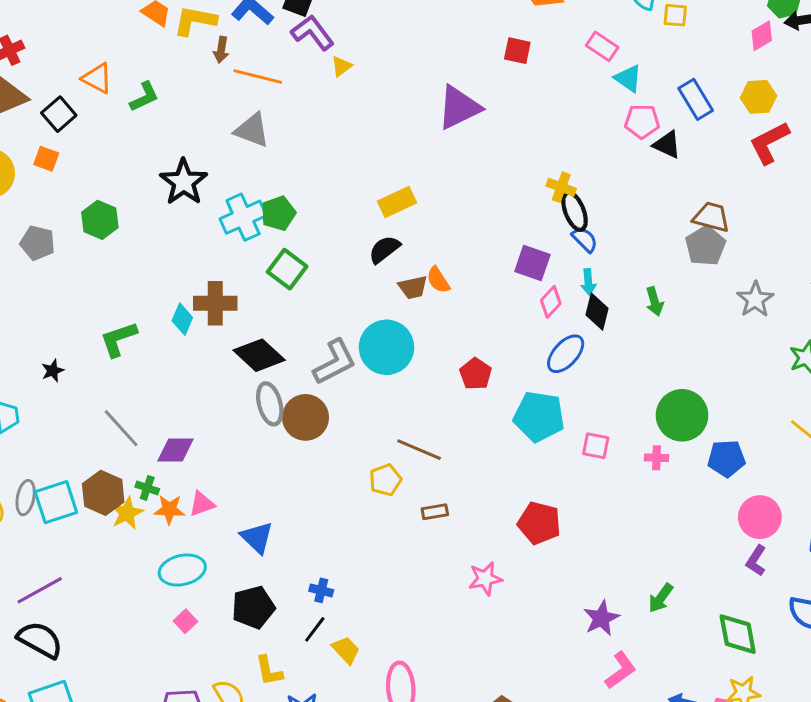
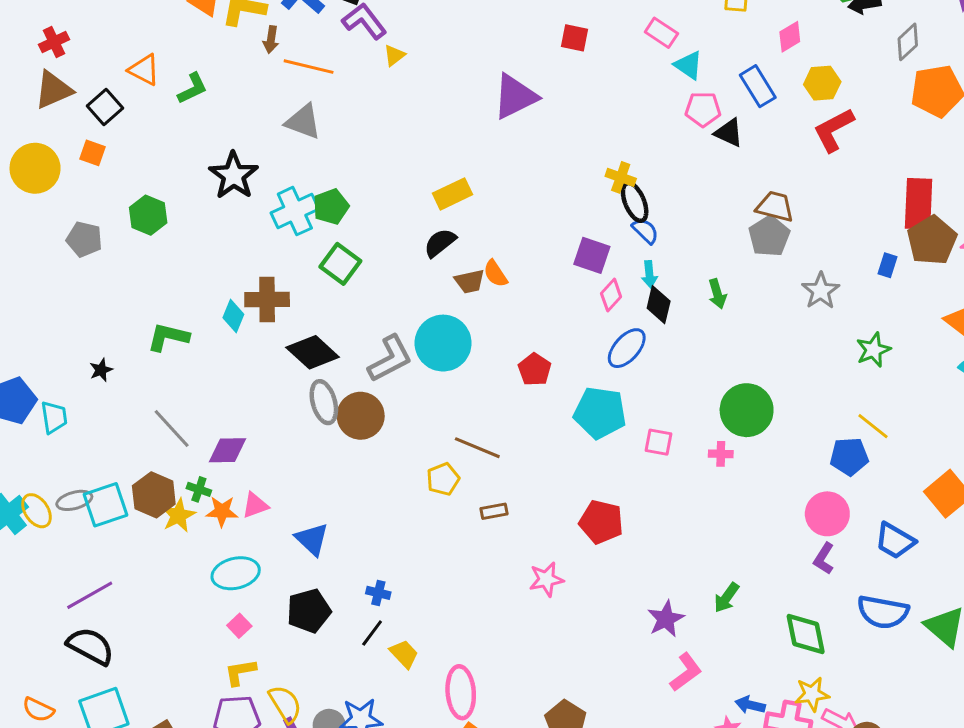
pink diamond: (762, 36) -> (790, 37), moved
green L-shape: (119, 339) -> (168, 337), turned 33
blue pentagon: (726, 458) -> (849, 456), moved
gray ellipse: (26, 498) -> (74, 500), turned 64
yellow L-shape: (269, 671) -> (240, 672), moved, turned 92

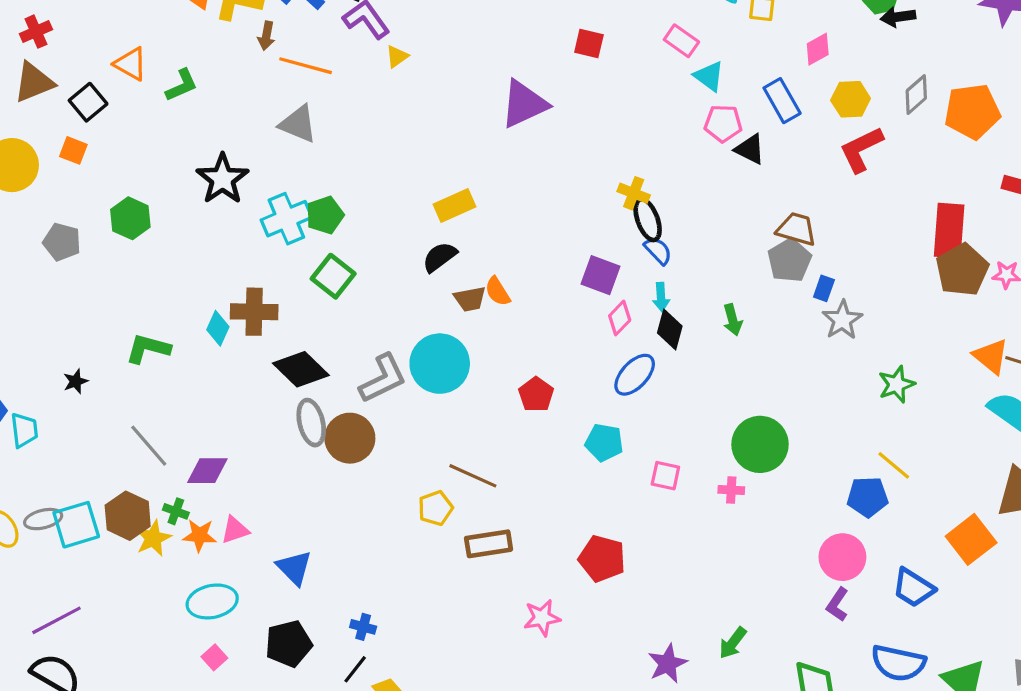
gray diamond: (908, 42) -> (916, 95), moved
blue rectangle: (887, 265) -> (824, 288), moved
cyan pentagon: (600, 413) -> (604, 442), size x0.7
brown rectangle: (494, 511) -> (489, 544), size x1.6

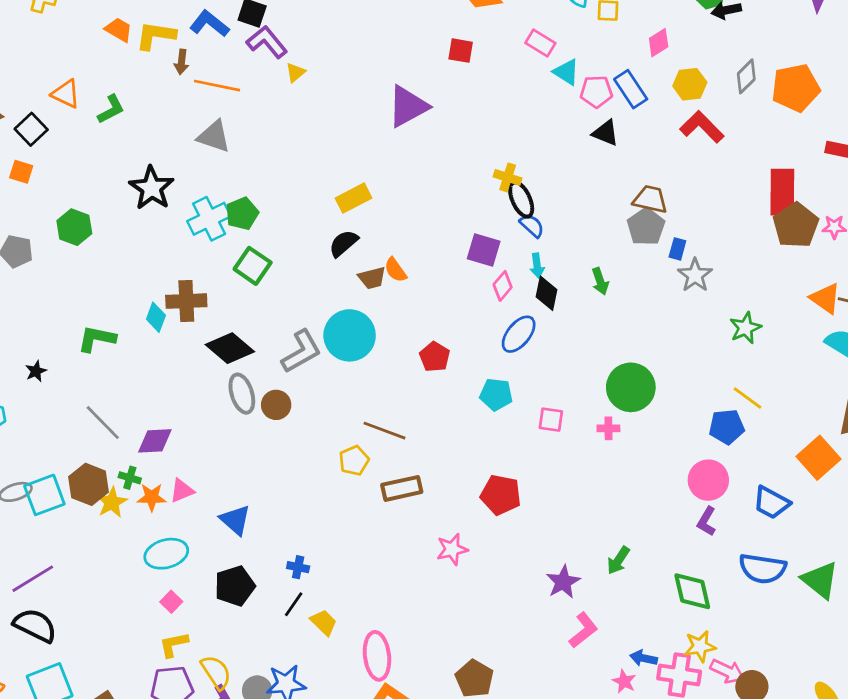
pink pentagon: (723, 123) -> (596, 92), moved
red L-shape: (861, 149) -> (702, 127), turned 75
brown circle: (350, 438) -> (276, 405), size x0.7

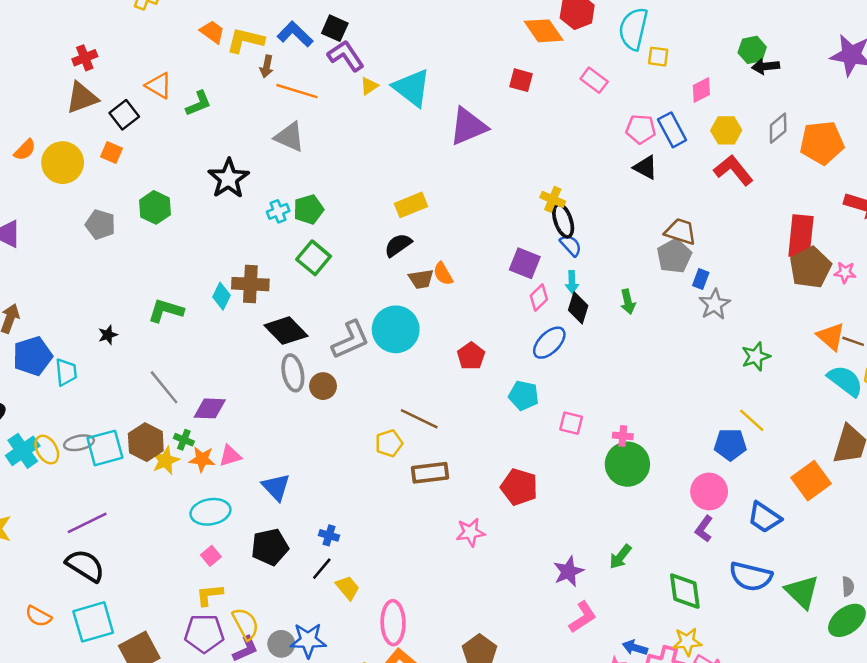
cyan triangle: (566, 72) -> (412, 88), moved, size x1.6
cyan cross: (209, 219) -> (278, 211), size x0.6
green circle: (631, 387) -> (627, 464), moved

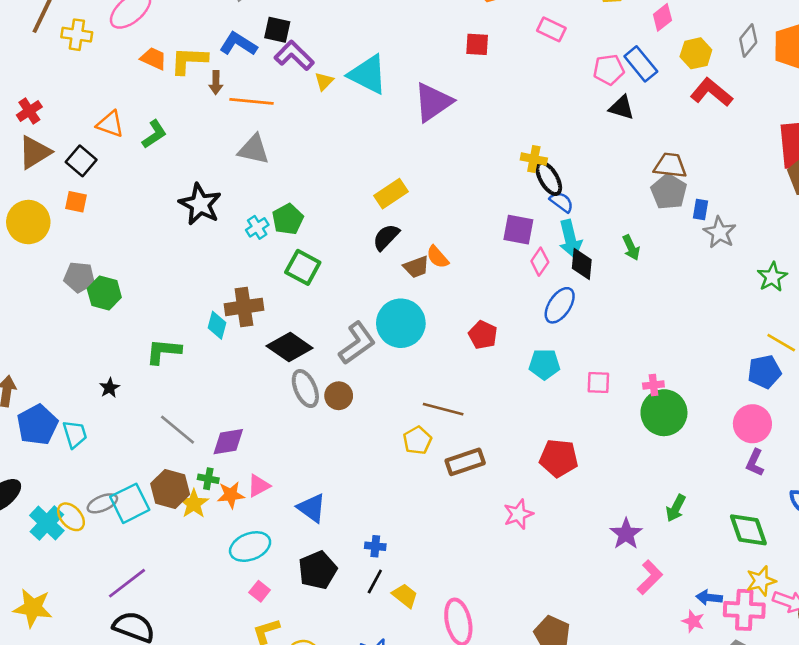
green hexagon: (155, 207) -> (104, 293), moved
cyan arrow: (572, 282) -> (570, 239), size x1.6

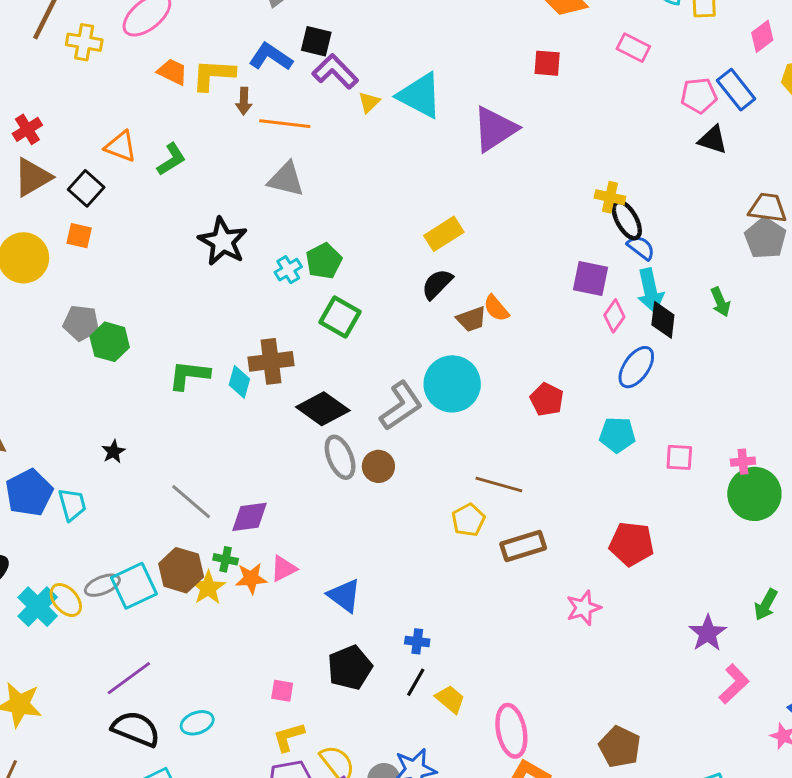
green L-shape: (163, 351) -> (189, 375), moved
cyan ellipse: (250, 547) -> (197, 723), moved, size x0.7
pink square: (260, 591) -> (282, 691), turned -30

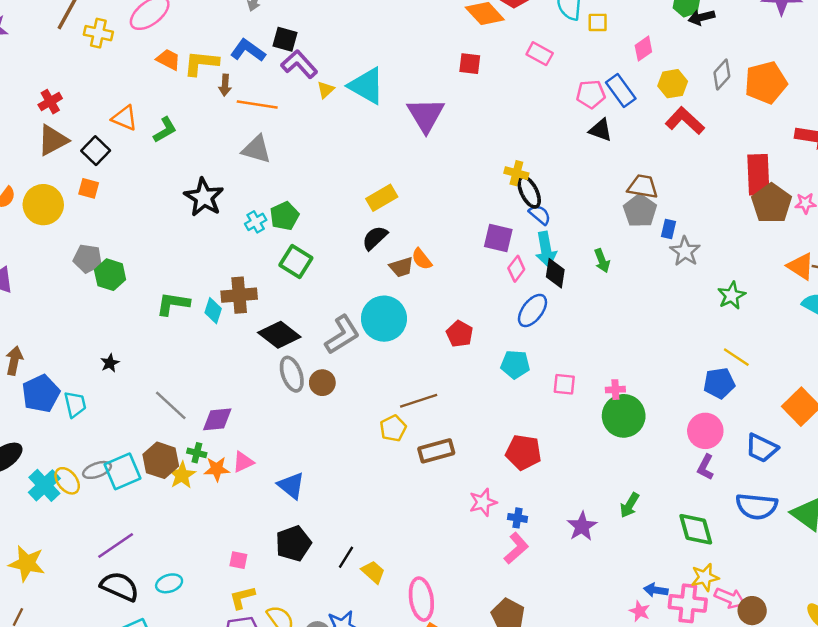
purple triangle: (495, 129) -> (426, 115), turned -30
brown line: (499, 484) -> (419, 401), turned -36
blue cross: (417, 641) -> (517, 518), moved
pink L-shape: (734, 684) -> (516, 548), moved

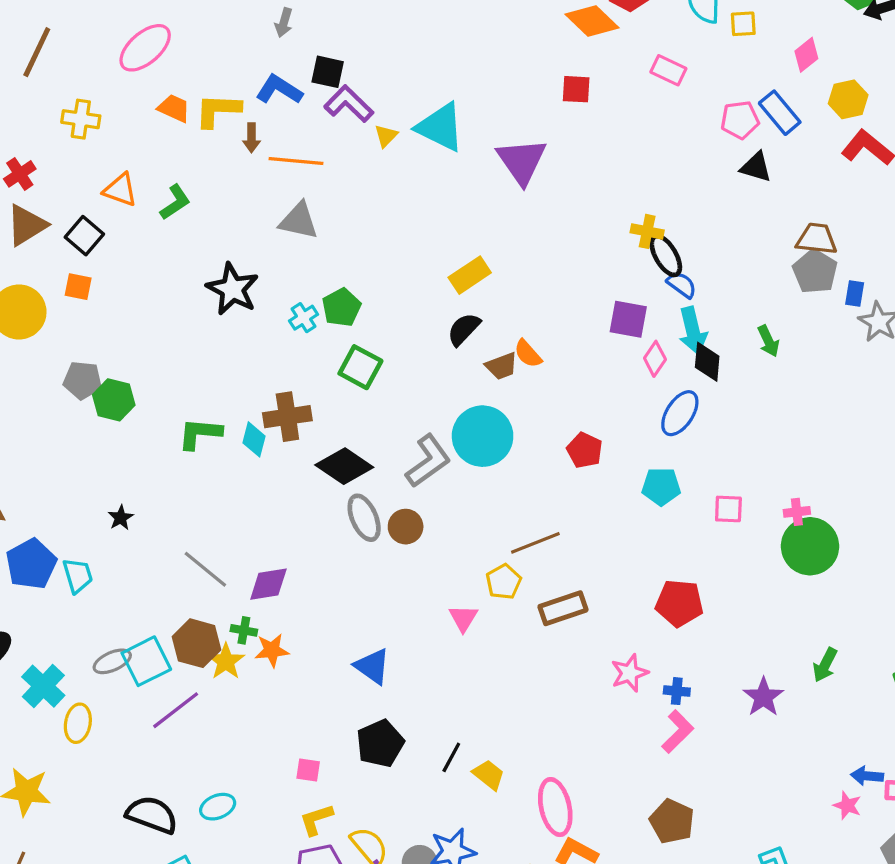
yellow cross: (98, 33) -> (81, 119), moved
pink triangle: (243, 462) -> (463, 618), moved, turned -30
yellow ellipse: (67, 481) -> (78, 723), moved, turned 52
purple line: (116, 545) -> (176, 710), moved

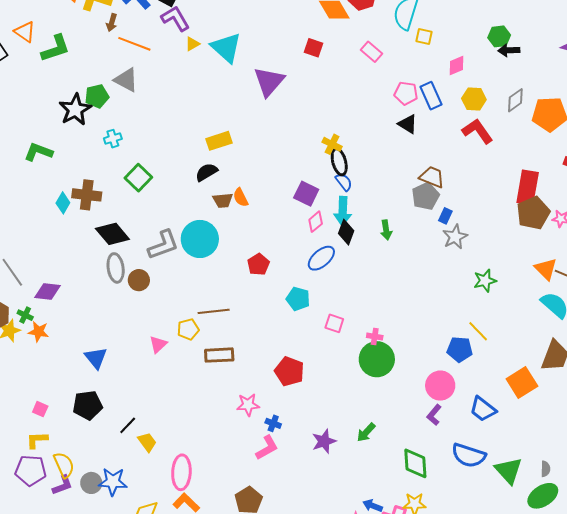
green L-shape: (175, 202) -> (55, 48), size x1.4
green pentagon: (341, 307) -> (97, 96), moved
green L-shape: (200, 433) -> (38, 152), moved

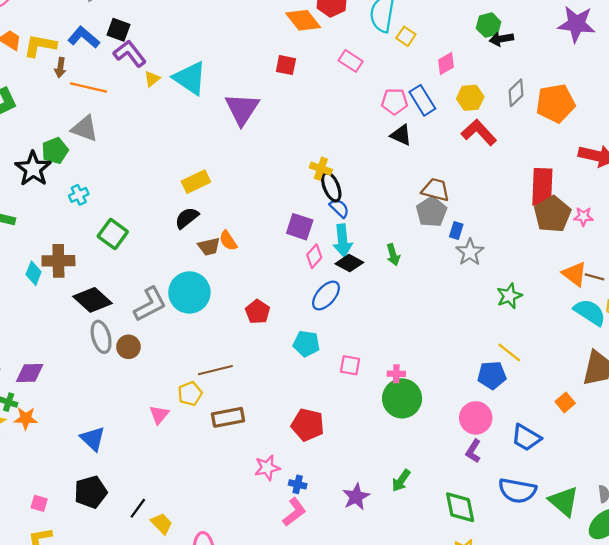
yellow square: (424, 37) -> (406, 36), turned 30
black diamond: (346, 232) -> (349, 263), turned -75
orange square: (522, 383) -> (565, 402), size x0.6

